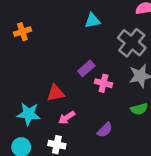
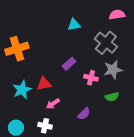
orange cross: (22, 32) -> (17, 49), moved, size x1.6
pink cross: (103, 83) -> (91, 78), moved
cyan star: (29, 114) -> (22, 90), moved, turned -30

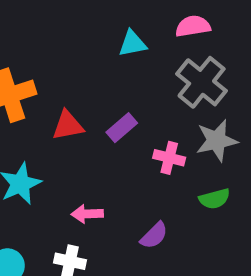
pink semicircle: (117, 15) -> (193, 26), moved
red triangle: (44, 84) -> (68, 125), moved
pink arrow: (53, 104) -> (87, 214), turned 32

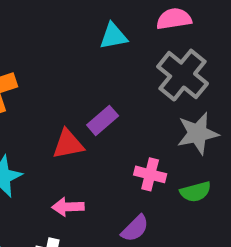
red triangle: (68, 125) -> (68, 144), moved
pink cross: (169, 158) -> (150, 174), moved

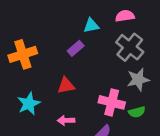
purple rectangle: (103, 120) -> (76, 48), moved
pink cross: (150, 174) -> (112, 102), size x1.5

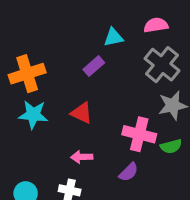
red triangle: (66, 86) -> (82, 113), turned 36
cyan star: (29, 104) -> (33, 115), moved, turned 30

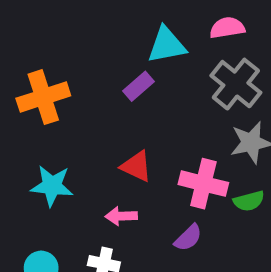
cyan triangle: (113, 37) -> (167, 45), size x1.4
red triangle: (82, 113) -> (136, 166), moved
cyan star: (33, 115) -> (52, 186), moved

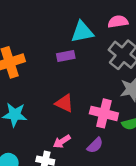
purple rectangle: (139, 86) -> (66, 56), turned 30
pink arrow: (121, 216) -> (62, 141), moved, turned -30

